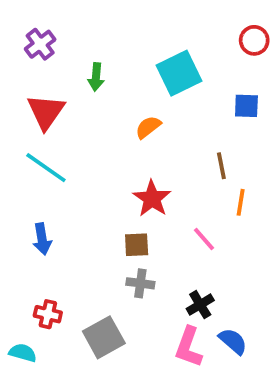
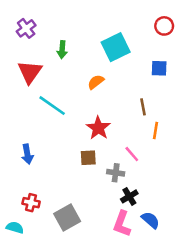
cyan line: (46, 168) -> (52, 106), moved
gray cross: (140, 283) -> (116, 173), moved

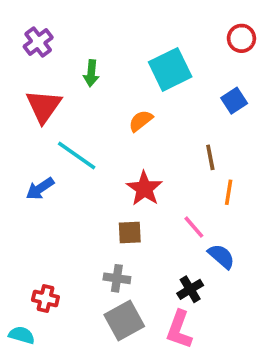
blue square: (159, 68) -> (234, 101), turned -35
blue arrow: (27, 154) -> (40, 189), moved, turned 66
gray cross: (116, 173) -> (117, 278), moved
gray square: (67, 218) -> (124, 320), moved
blue semicircle: (150, 220) -> (221, 256), moved

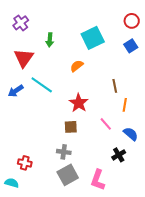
blue square: (234, 101) -> (131, 46), moved
blue arrow: (40, 189) -> (16, 91), moved
blue semicircle: (221, 256) -> (131, 134), moved
black cross: (190, 289) -> (119, 155), moved

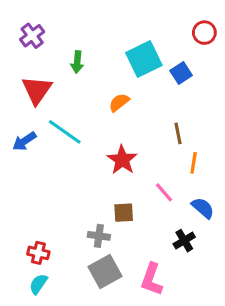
blue square: (131, 46) -> (181, 73), moved
brown square: (71, 127) -> (124, 213), moved
cyan semicircle: (12, 183) -> (38, 284), moved, turned -72

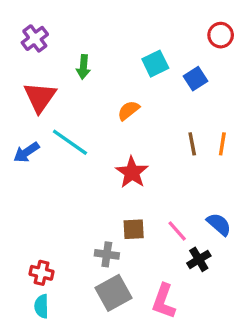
cyan square: (144, 59) -> (155, 64), size x0.7
orange line: (194, 163) -> (222, 144), moved
pink line: (164, 192) -> (177, 231), moved
cyan semicircle: (38, 284) -> (42, 306), turned -35

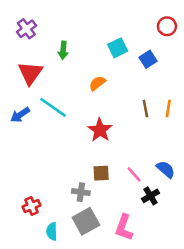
red cross: (42, 273) -> (31, 206), turned -36
cyan semicircle: (42, 306) -> (52, 231), moved

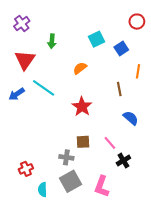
orange line: (168, 109) -> (138, 71), moved
blue semicircle: (166, 169) -> (131, 118), moved

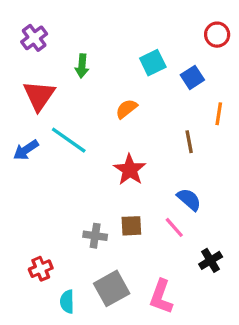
blue semicircle: (131, 118) -> (189, 199), moved
gray cross: (66, 157) -> (95, 236), moved
black cross: (123, 160) -> (211, 260), moved

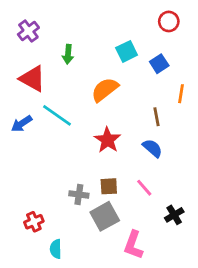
red circle: (217, 35) -> (169, 21), moved
red triangle: (39, 96) -> (33, 79), turned -36
orange semicircle: (126, 109) -> (105, 90), size x1.5
blue semicircle: (189, 199) -> (152, 148), moved
gray square: (112, 288) -> (105, 216), moved

